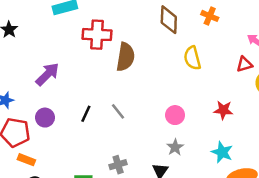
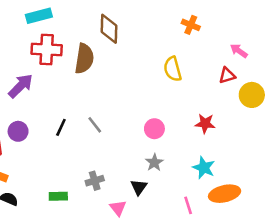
brown diamond: (169, 20) -> (109, 29), moved
red cross: (97, 35) -> (47, 50), moved
brown semicircle: (125, 57) -> (84, 59), moved

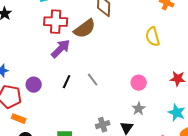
brown semicircle: (84, 59) -> (85, 29), turned 45
purple arrow: (21, 86) -> (61, 49), moved
gray cross: (95, 181) -> (103, 125), moved

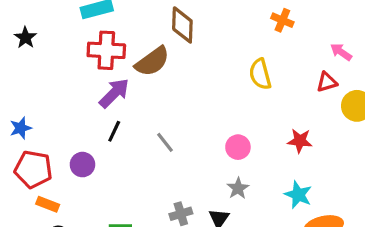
black line: (67, 82) -> (114, 131), moved
purple circle: (34, 85) -> (82, 165), moved

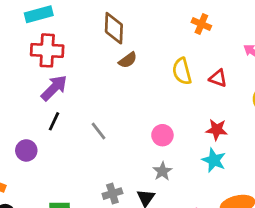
brown semicircle: (152, 61) -> (128, 60), moved, size x0.6
red triangle: (327, 82) -> (218, 78), moved, turned 36
cyan star: (298, 195) -> (214, 160), moved

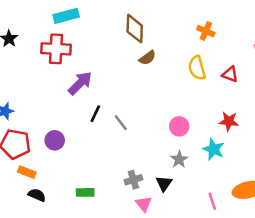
orange cross: (201, 24) -> (206, 31), moved
red cross: (47, 50) -> (56, 49), moved
black line: (54, 121) -> (95, 114), moved
cyan star: (214, 160) -> (213, 149), moved

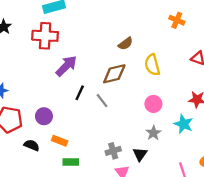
brown diamond: (135, 29) -> (114, 74), moved, turned 75
yellow semicircle: (197, 68) -> (152, 65), moved
orange rectangle: (27, 172) -> (60, 141), moved
black semicircle: (37, 195) -> (32, 145), moved

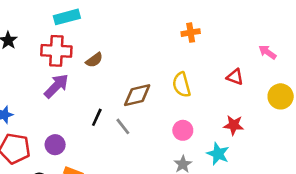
orange cross: (177, 20) -> (191, 33), moved, turned -32
brown semicircle: (125, 44) -> (94, 60), moved
purple arrow: (66, 66) -> (56, 86), moved

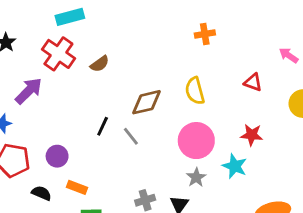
red cross: (56, 51) -> (58, 54), turned 32
purple arrow: (56, 86) -> (29, 91), moved
pink circle: (183, 130) -> (196, 141), size x1.6

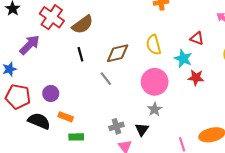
brown semicircle: (100, 64) -> (83, 25), size x1.5
black line: (103, 126) -> (80, 54), moved, turned -40
cyan star: (235, 166) -> (183, 59), moved
black semicircle: (41, 193) -> (39, 121), size x1.5

